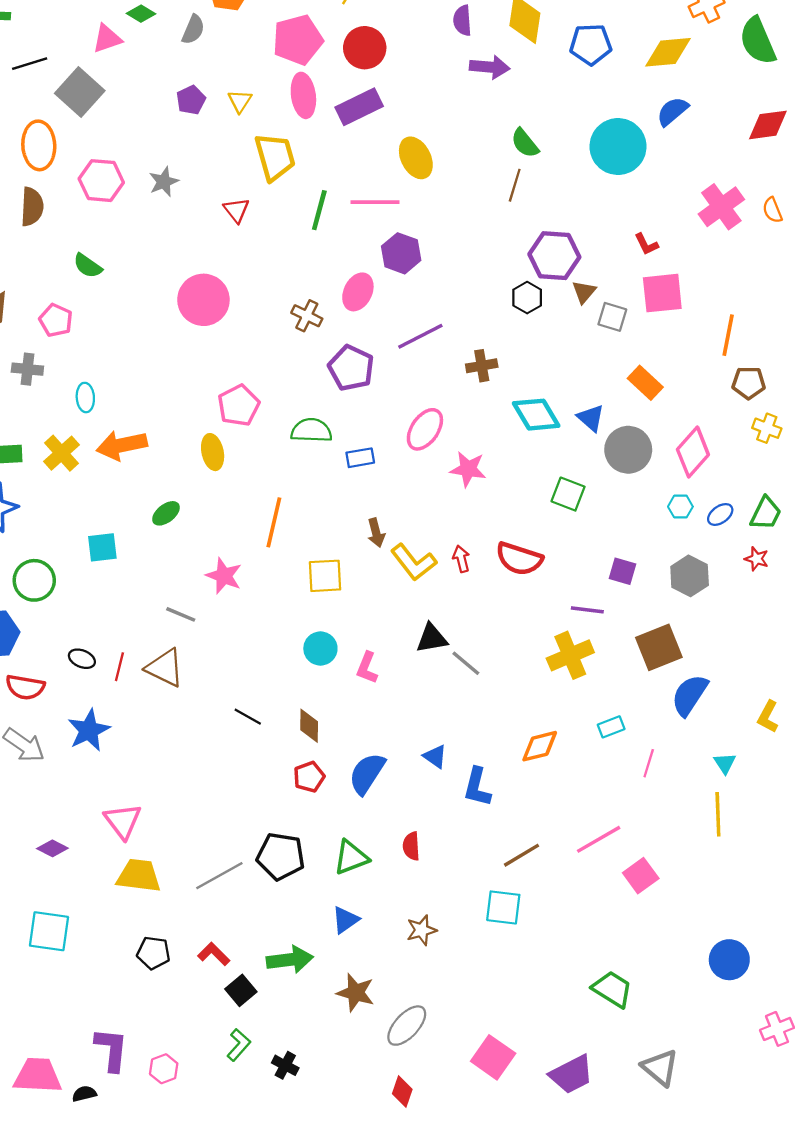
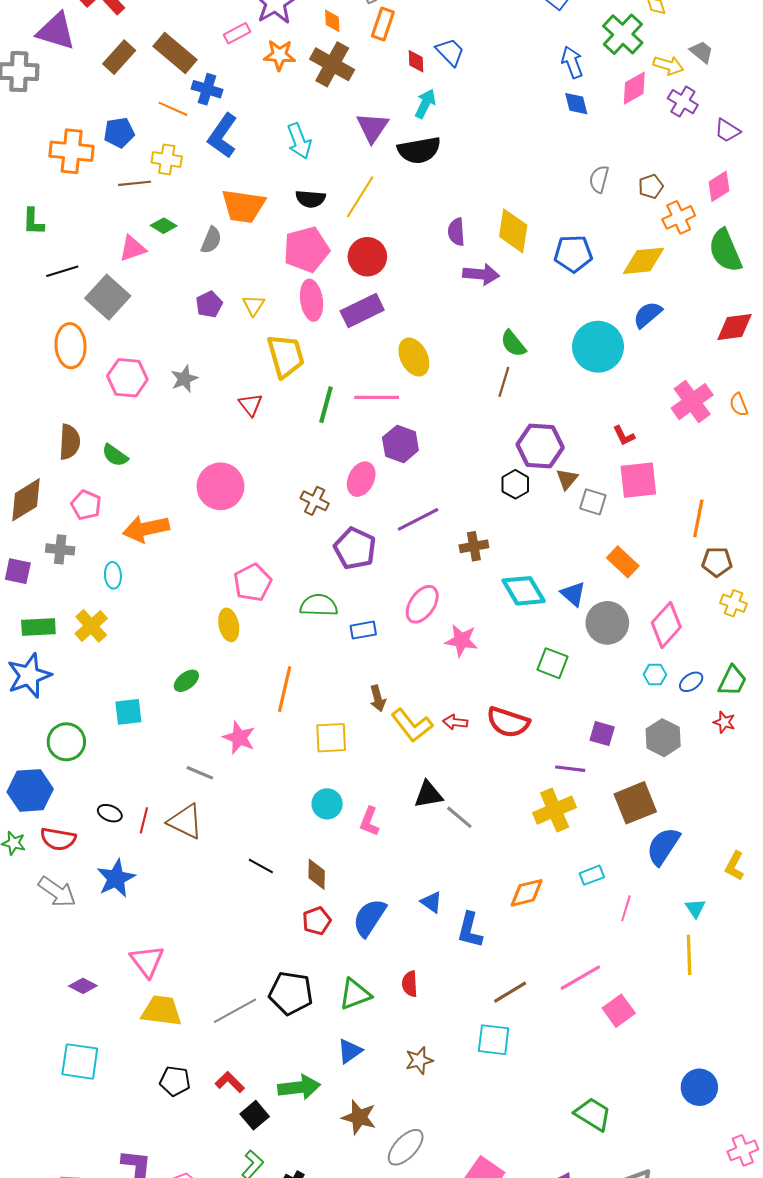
brown semicircle: (32, 207) -> (69, 442), moved
orange arrow: (122, 445) -> (146, 529), moved
red arrow: (461, 559) -> (455, 722), turned -70

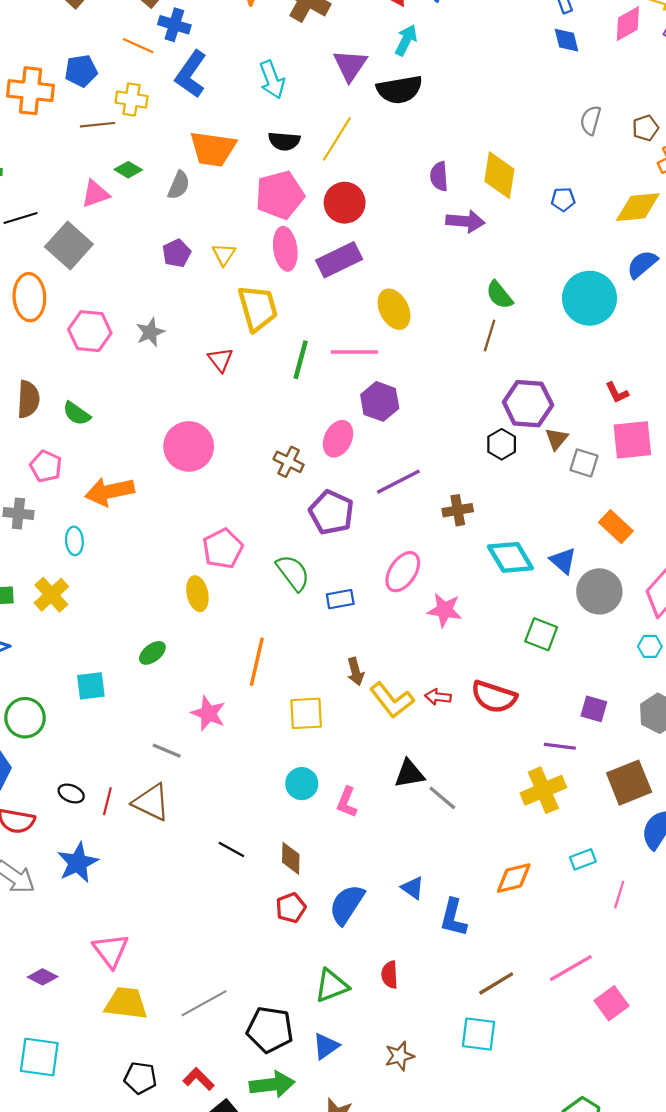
blue pentagon: (573, 254) -> (563, 199), size x0.6
green semicircle: (319, 605) -> (293, 573), turned 51
black pentagon: (291, 993) -> (270, 1030), moved

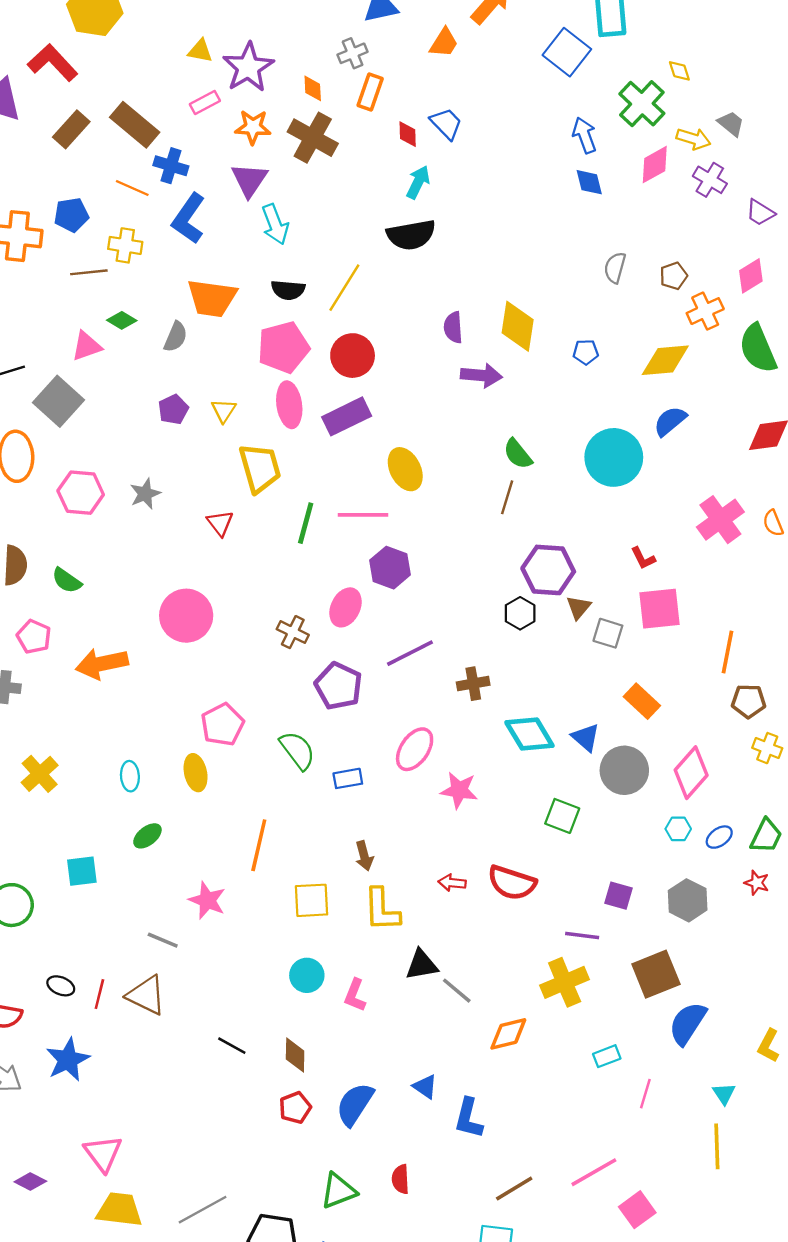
purple triangle: (350, 65) -> (249, 180), moved
cyan ellipse: (74, 541) -> (130, 776), moved
yellow L-shape: (392, 700) -> (382, 910), moved, turned 36
orange diamond: (514, 878) -> (508, 1034), moved

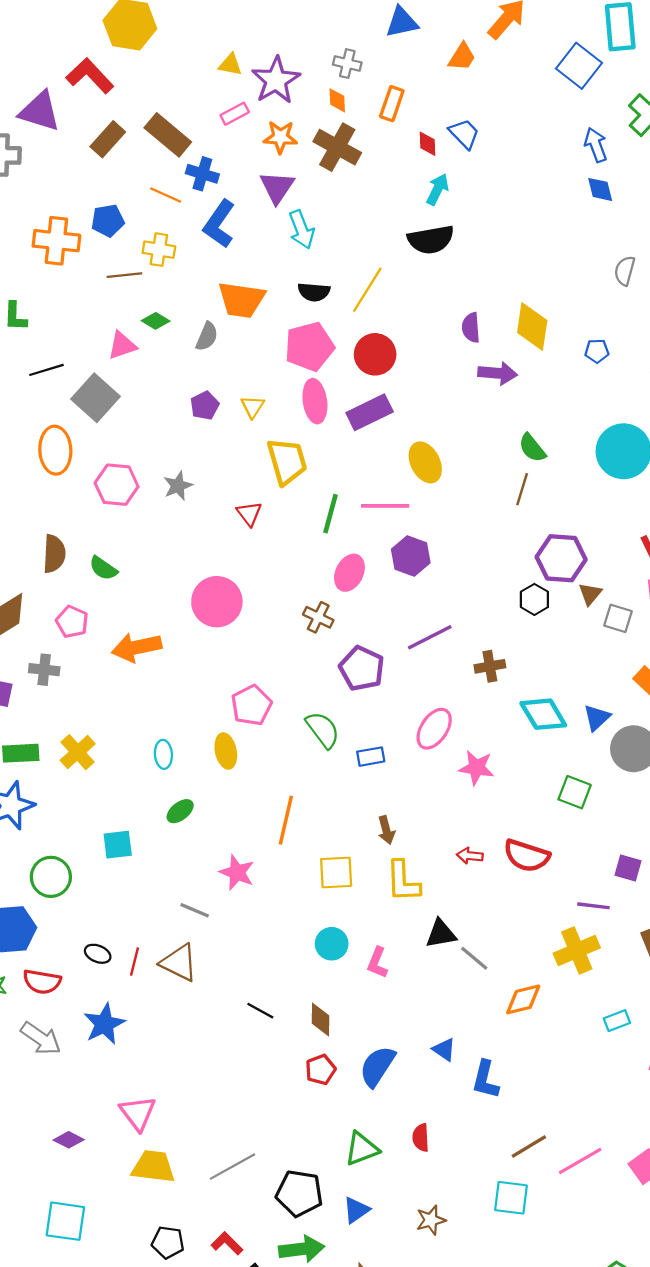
gray cross: (353, 53) -> (347, 64), moved, turned 36
pink ellipse: (345, 607) -> (349, 573), moved
blue triangle: (586, 737) -> (597, 718), turned 36
pink line: (594, 1172) -> (580, 1161), moved

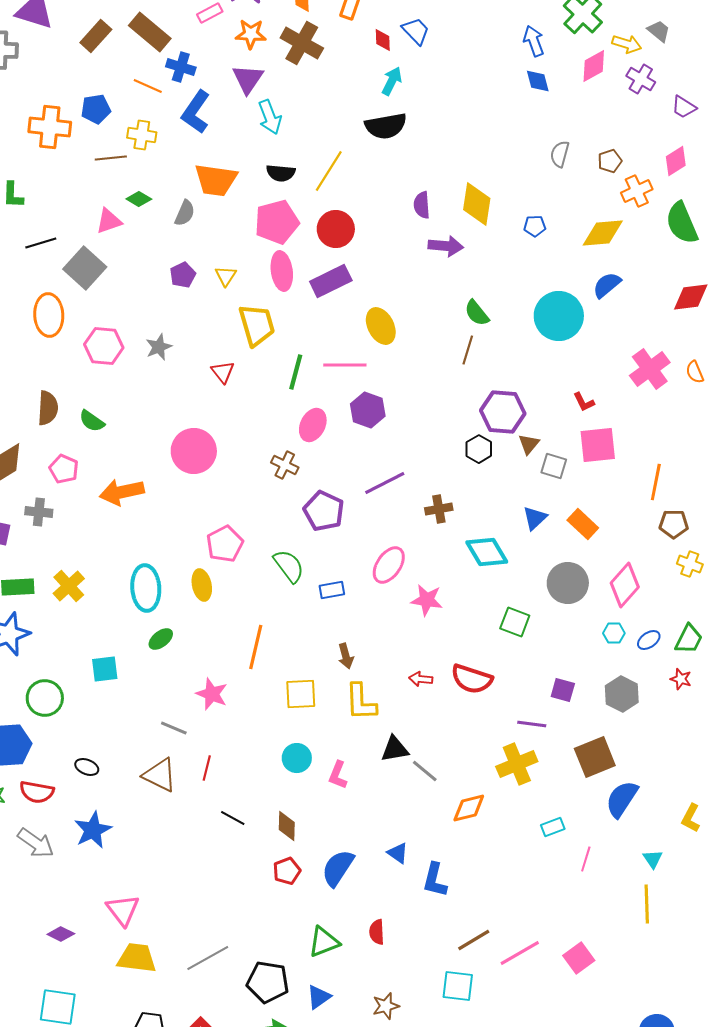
blue triangle: (597, 718) -> (535, 518), moved
cyan ellipse: (163, 754) -> (146, 588), size x1.8
red line: (134, 962) -> (207, 768), moved

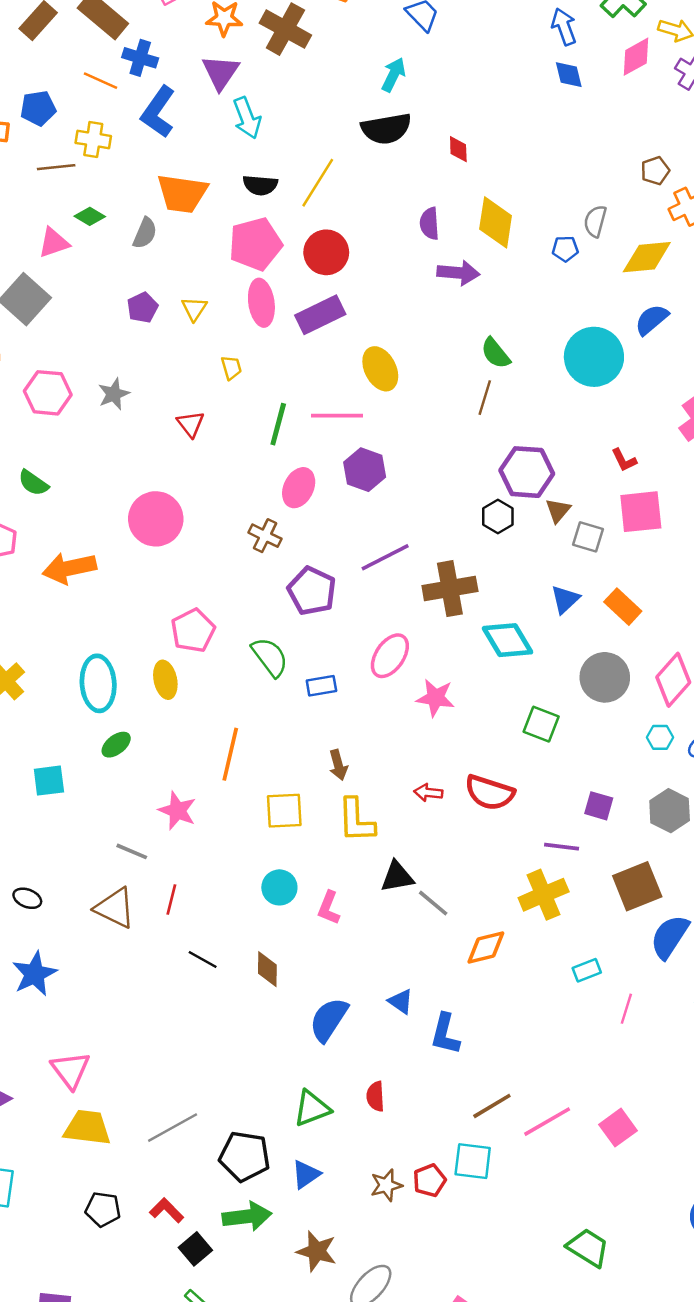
red diamond: (383, 40) -> (458, 149), moved
gray semicircle: (560, 154) -> (595, 221), moved
yellow trapezoid: (257, 325) -> (231, 368), size x0.5
brown cross: (439, 509) -> (450, 589), size x1.6
red pentagon: (287, 871) -> (429, 1180), moved

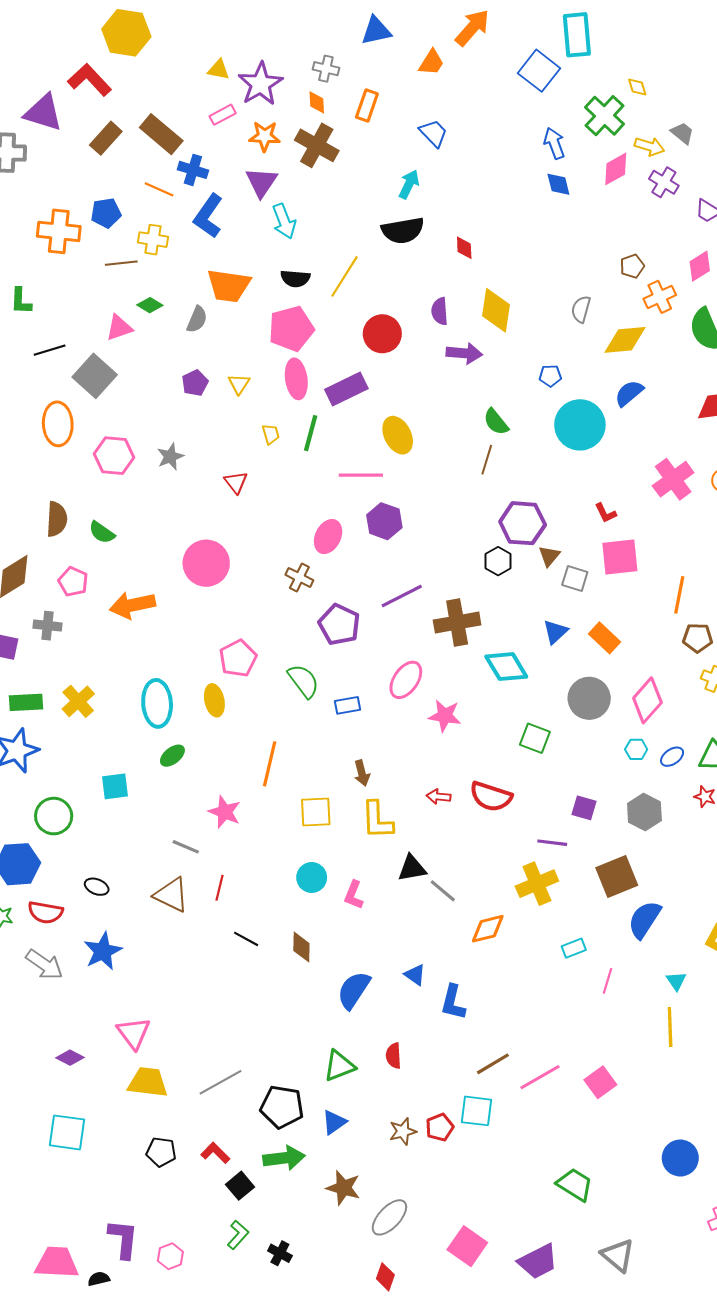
blue pentagon: (565, 249) -> (550, 376), moved
red circle: (326, 252) -> (382, 334), moved
green line: (278, 424) -> (311, 433), moved

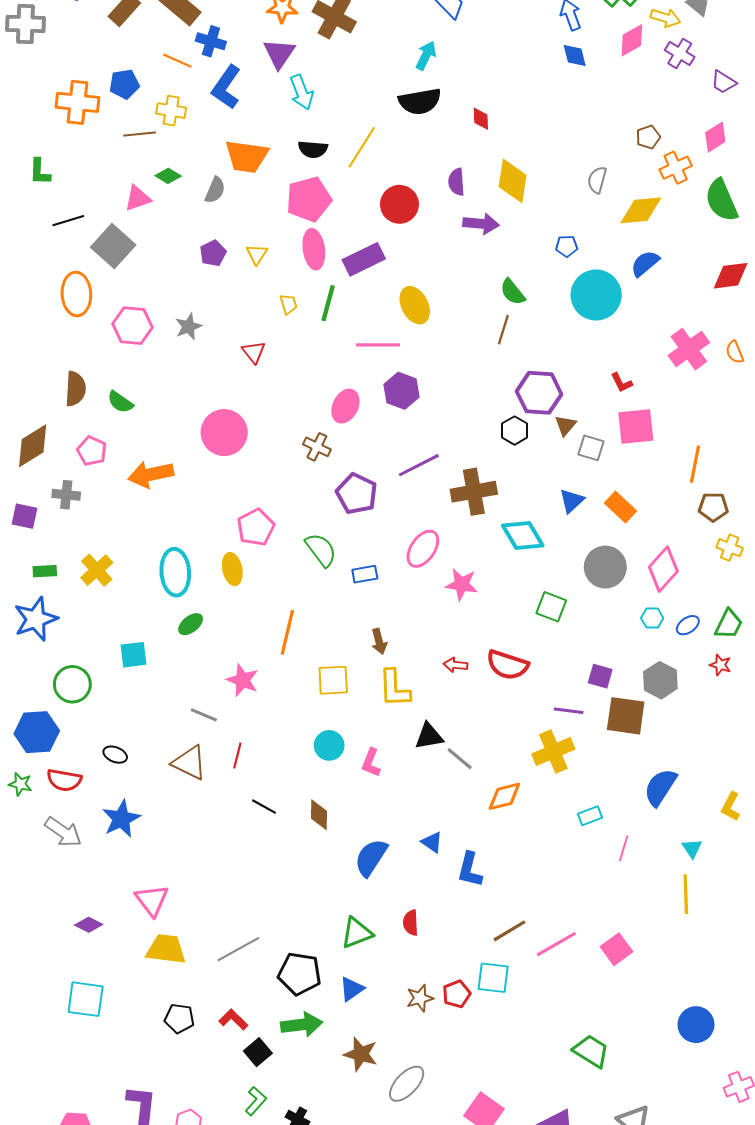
green rectangle: (26, 702) -> (45, 571), size x0.7
brown square: (617, 876) -> (626, 716), moved, turned 30

